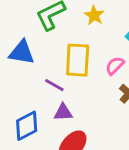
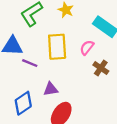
purple line: (54, 85) -> (30, 63), moved

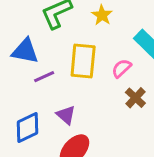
purple line: (30, 63) -> (44, 77), turned -56
purple triangle: (51, 89) -> (66, 115), turned 42

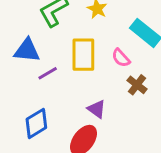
pink semicircle: (122, 68) -> (121, 58), turned -84
purple triangle: (66, 115) -> (97, 109), moved

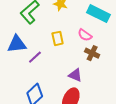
yellow rectangle: (83, 55) -> (58, 38), size x0.6
brown cross: (137, 85) -> (92, 53), moved

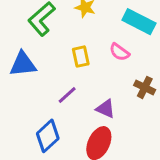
brown cross: (92, 53) -> (145, 87), moved
purple line: (35, 57) -> (67, 95), moved

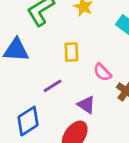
pink semicircle: (119, 52) -> (102, 72), moved

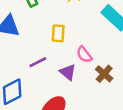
purple triangle: (86, 105) -> (68, 72), moved

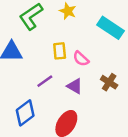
pink semicircle: (84, 55) -> (81, 59), moved

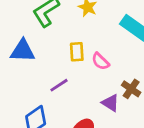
purple triangle: (75, 86) -> (110, 103), moved

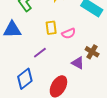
pink semicircle: (100, 61) -> (69, 33), turned -64

